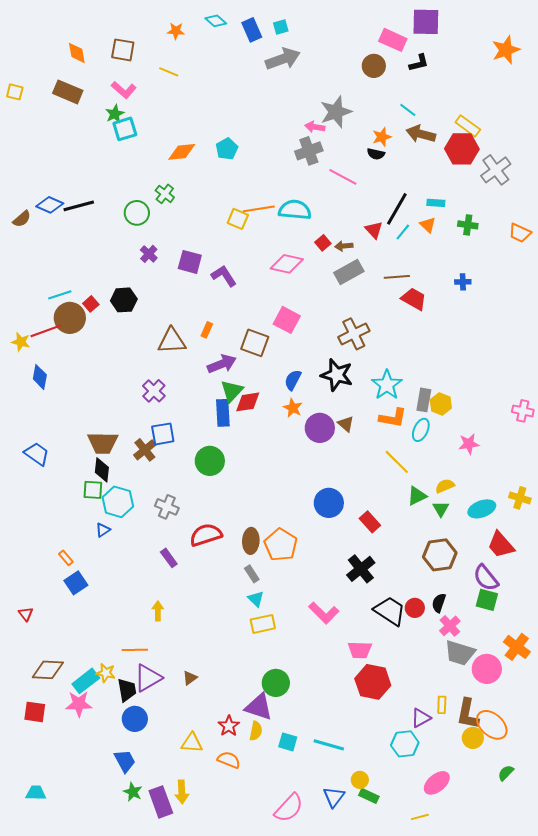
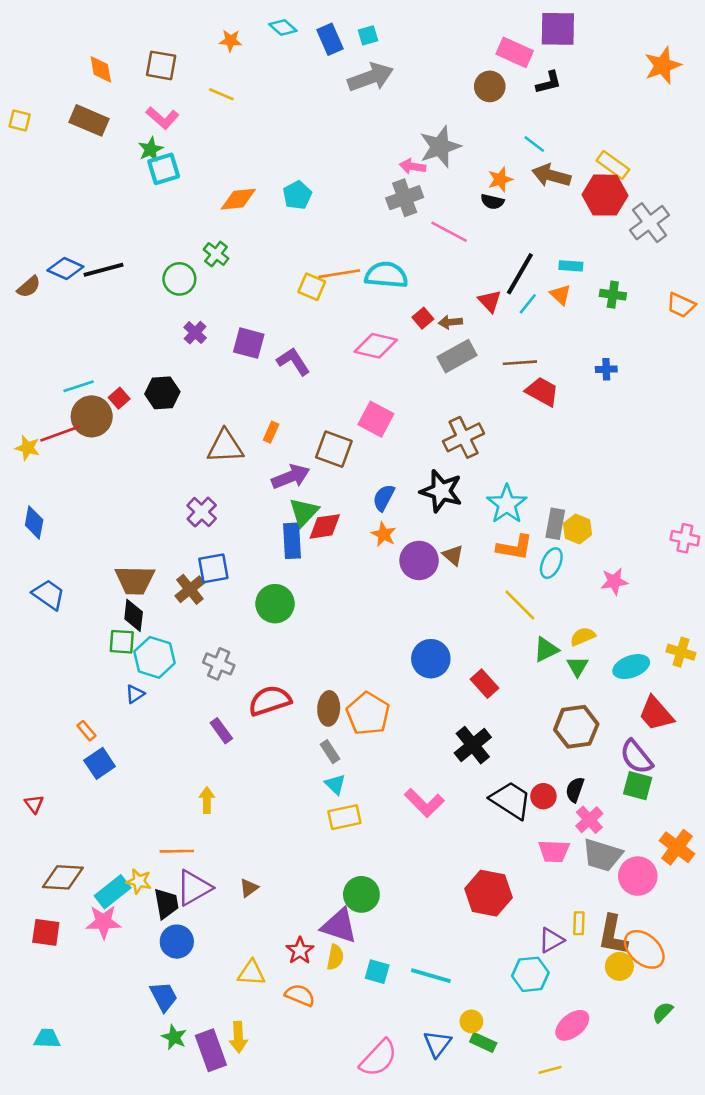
blue diamond: (40, 377) -> (34, 522), moved
pink trapezoid: (360, 650) -> (554, 851), moved

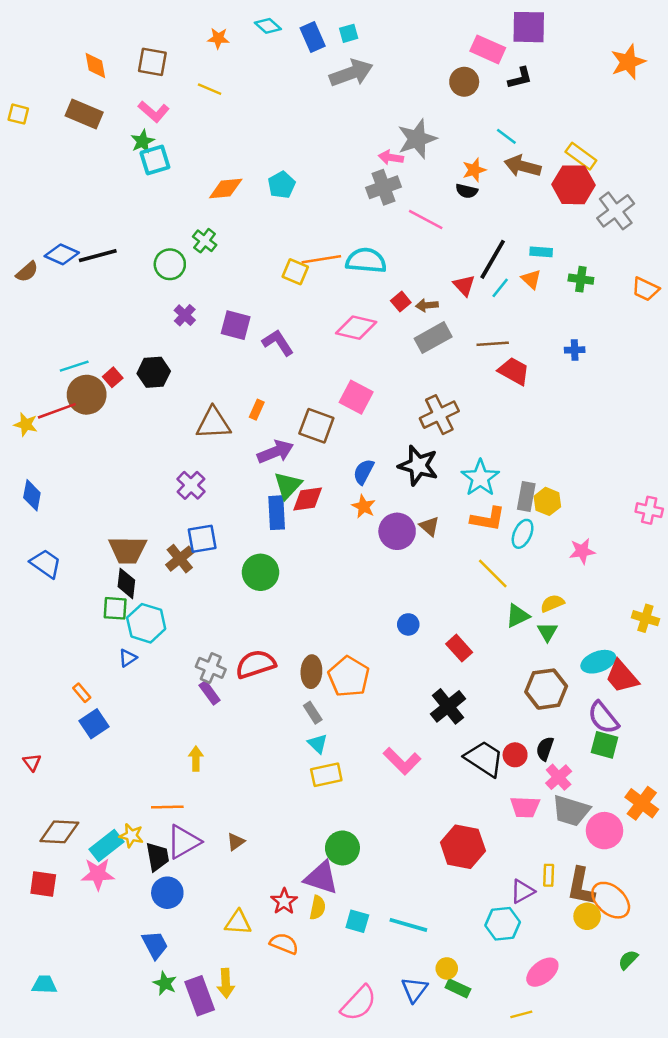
blue circle: (431, 659) -> (408, 624), size x0.6
gray cross: (219, 664) -> (211, 668), moved
cyan ellipse: (631, 667) -> (598, 662), moved

